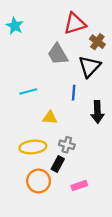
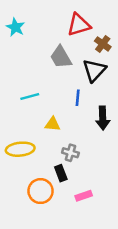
yellow ellipse: (33, 147) -> (20, 149), moved
black rectangle: (58, 164) -> (61, 173), turned -49

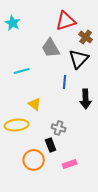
cyan line: (30, 97) -> (22, 71), moved
yellow triangle: (52, 124) -> (35, 104), moved, turned 32

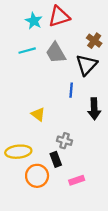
red triangle: (66, 21) -> (59, 16), moved
cyan star: (13, 23) -> (34, 21), moved
cyan line: (22, 71) -> (27, 51), moved
yellow ellipse: (17, 125) -> (18, 152), moved

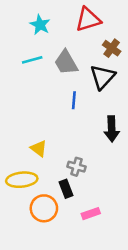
red triangle: (59, 16) -> (88, 20), moved
blue line: (71, 90) -> (74, 100), moved
yellow triangle: (38, 114) -> (39, 148), moved

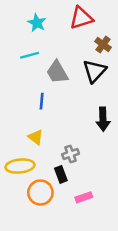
gray trapezoid: (66, 62) -> (57, 72), moved
blue line: (74, 100) -> (42, 101), moved
gray cross: (76, 167) -> (71, 154), turned -35

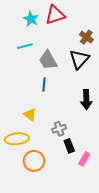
red triangle: (81, 18) -> (55, 15), moved
blue line: (42, 101) -> (44, 84), moved
black rectangle: (61, 174) -> (69, 146), moved
pink rectangle: (84, 197) -> (84, 159), moved, turned -40

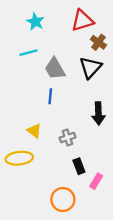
red triangle: (55, 15) -> (82, 20), moved
gray cross: (59, 129) -> (67, 138), moved
orange circle: (34, 161) -> (63, 199), moved

